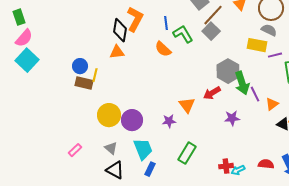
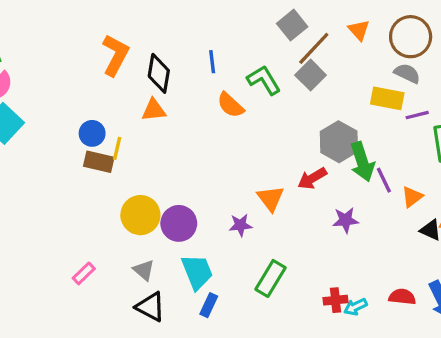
orange L-shape: (135, 19) -> (115, 55), moved
blue line: (166, 23) -> (212, 62), moved

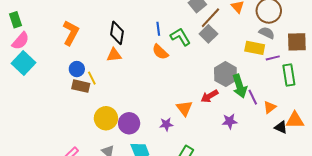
orange L-shape: (115, 55) -> (71, 33), moved
blue line: (212, 62) -> (158, 29), moved
yellow line: (117, 148) -> (92, 78), turned -40

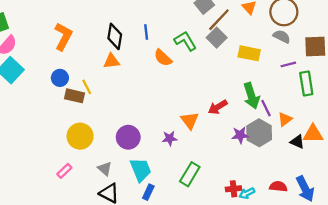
blue line: (158, 29) -> (146, 32), moved
yellow rectangle: (255, 48) -> (249, 53), moved
blue circle: (77, 69) -> (60, 78), moved
gray hexagon: (226, 74) -> (259, 133), moved
yellow circle: (106, 118) -> (80, 136), moved

